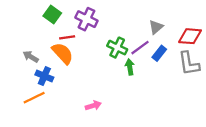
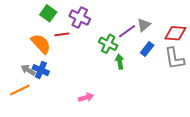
purple line: (140, 48) -> (127, 31), moved
orange semicircle: (63, 53) -> (41, 44), moved
gray arrow: (31, 57) -> (28, 70), moved
orange line: (34, 98) -> (20, 90), moved

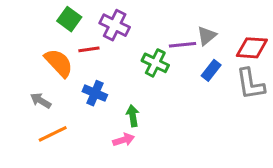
purple line: (127, 31) -> (182, 45), turned 30
green arrow: (120, 62) -> (133, 116), moved
blue cross: (41, 70) -> (95, 93), moved
orange line: (20, 90) -> (53, 134), moved

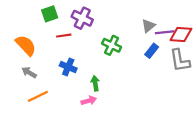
green square: (69, 19) -> (50, 14), turned 35
purple line: (182, 45) -> (165, 32), moved
orange semicircle: (59, 63) -> (26, 45), moved

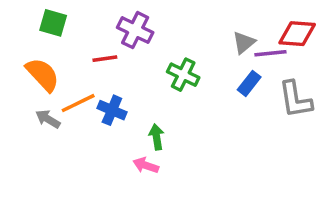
green square: (50, 14) -> (53, 23), moved, turned 35
red diamond: (181, 34) -> (297, 34), moved
orange line: (38, 96) -> (78, 103), moved
pink arrow: (89, 101) -> (146, 165), turned -144

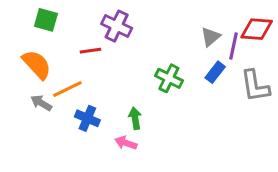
purple line: (270, 53) -> (234, 46), turned -72
green cross: (183, 75) -> (169, 78), moved
blue cross: (112, 110) -> (87, 118), moved

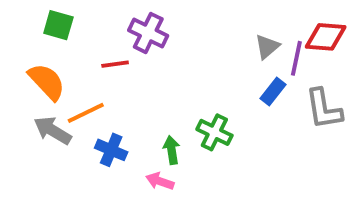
green cross: (169, 78) -> (214, 132), moved
gray arrow: (41, 103) -> (53, 130), size x1.4

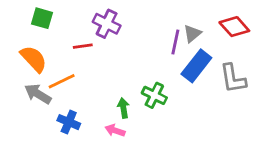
red diamond: (326, 37) -> (234, 27), turned 44
purple line: (296, 58) -> (175, 42), moved
blue rectangle: (273, 91) -> (196, 66), size x1.6
blue cross: (111, 150) -> (69, 122), moved

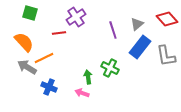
purple cross: (107, 24) -> (76, 17), turned 30
purple line: (175, 42) -> (113, 30), moved, turned -30

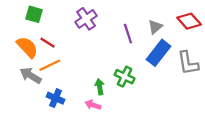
red line: (59, 33) -> (48, 43), moved, turned 40

